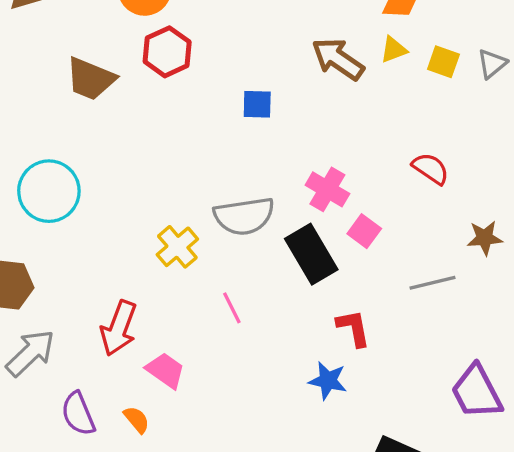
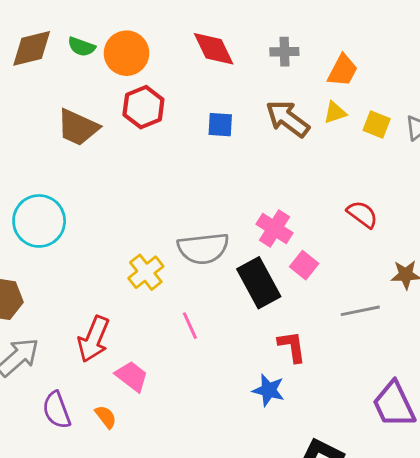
blue square: (257, 104) -> (220, 125), moved

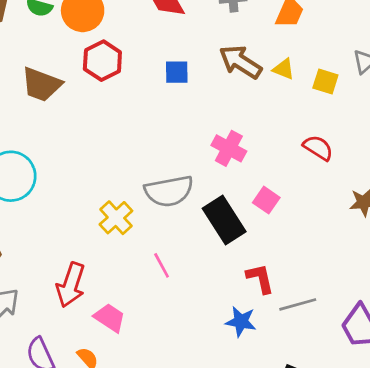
yellow triangle: (335, 113) -> (284, 69), moved, turned 45
yellow square: (377, 124) -> (325, 82), moved
pink cross: (274, 229) -> (229, 148), moved
gray line: (360, 311) -> (298, 304), moved

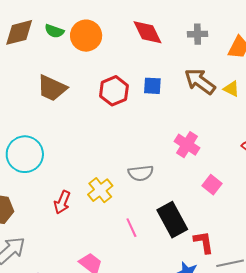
red hexagon: (102, 61) -> (114, 91), moved
gray semicircle: (169, 191) -> (141, 173), size x0.7
black rectangle: (224, 220) -> (172, 220), moved
red arrow: (71, 285) -> (62, 202), moved, size x0.7

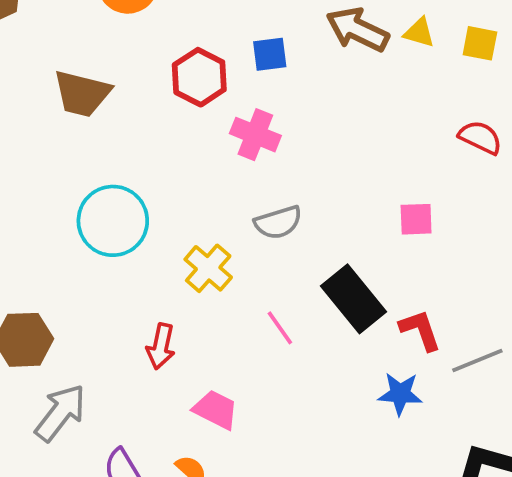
pink cross: (187, 145) -> (255, 135), moved
cyan circle: (25, 154) -> (113, 221), moved
pink square: (212, 185) -> (416, 219), turned -30
red arrow: (62, 202) -> (161, 346), moved

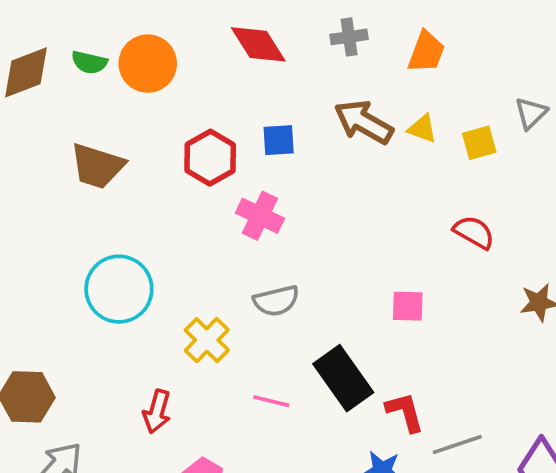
yellow square: (480, 43) -> (479, 143), turned -30
pink line: (280, 328) -> (271, 401), turned -45

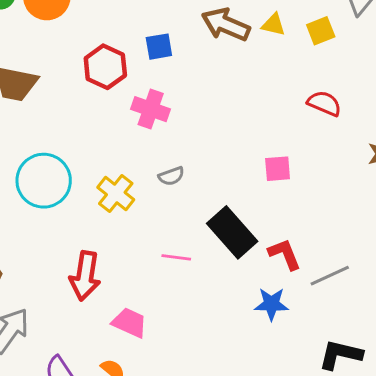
gray semicircle: (276, 301) -> (171, 176), size x0.7
yellow cross: (207, 340) -> (116, 193), moved
red arrow: (157, 411) -> (85, 276), size x1.4

